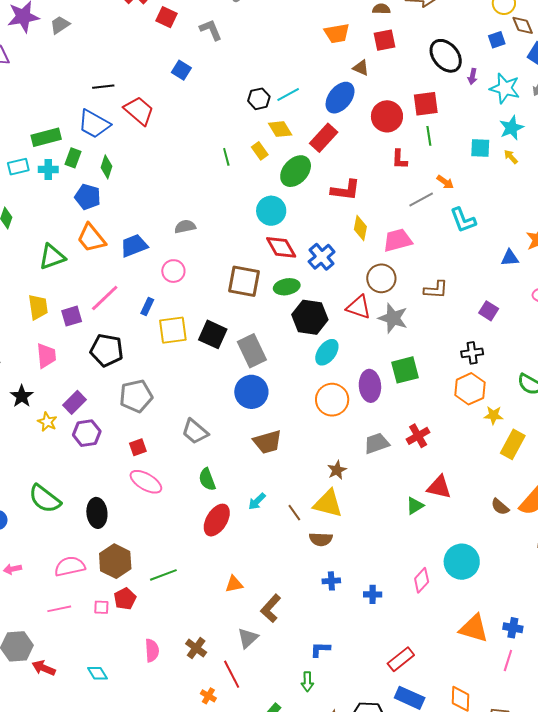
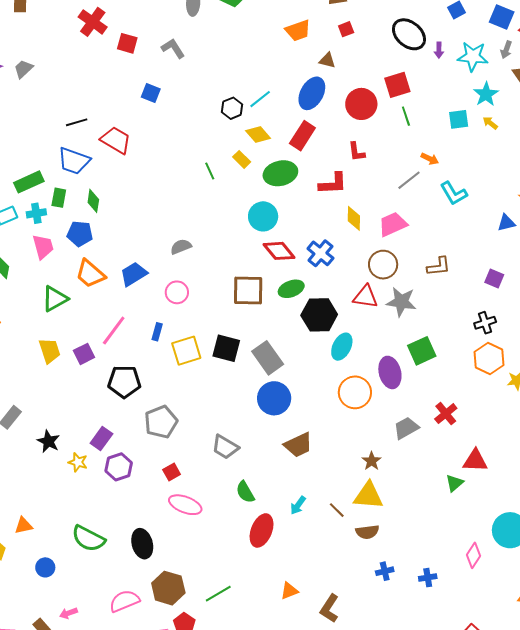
red square: (385, 40) -> (346, 29), size x0.7
red L-shape: (399, 159) -> (357, 152), moved
green ellipse: (296, 171) -> (280, 173), turned 44
pink trapezoid: (46, 356) -> (43, 247), moved

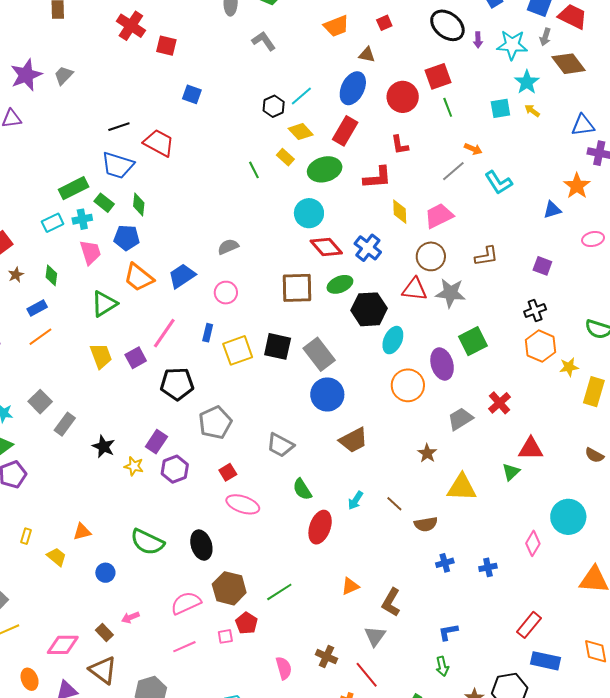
gray L-shape: (173, 48) -> (264, 41), moved
green rectangle: (59, 198) -> (104, 203), turned -60
yellow triangle: (368, 496) -> (462, 487), moved

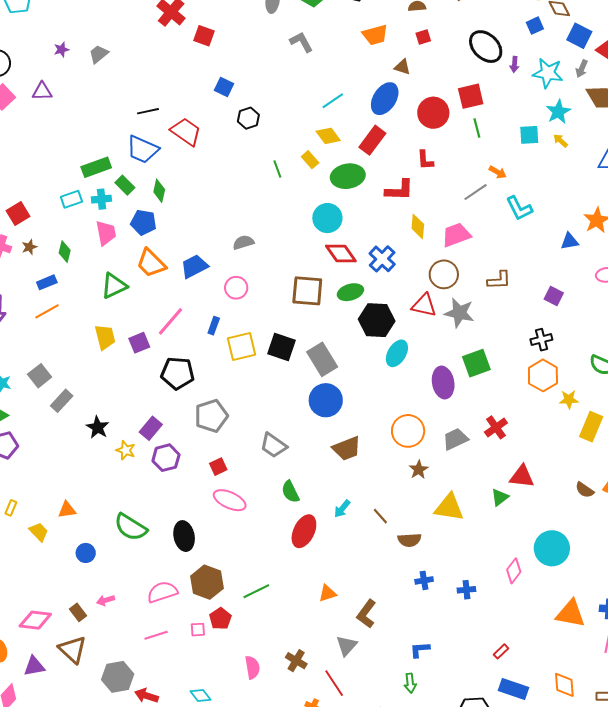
purple star: (26, 75) -> (61, 50), size x0.5
black hexagon: (274, 106) -> (248, 118), moved
orange circle: (408, 385) -> (408, 431), moved
red rectangle: (529, 625) -> (501, 651), size x0.6

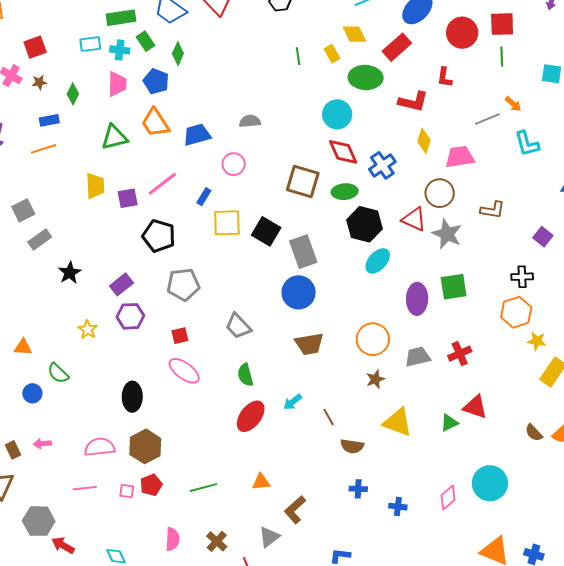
yellow star: (126, 450) -> (88, 329), moved
green semicircle: (131, 527) -> (58, 373), moved, size x0.7
green line: (256, 591) -> (203, 488), moved

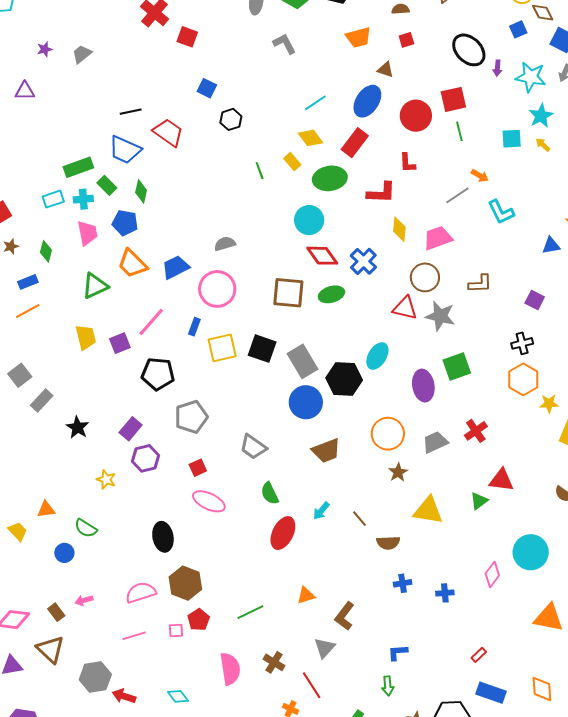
pink circle: (234, 164) -> (217, 289), size x1.6
black hexagon: (365, 224) -> (344, 379), moved
pink semicircle: (173, 539) -> (230, 669), size x1.4

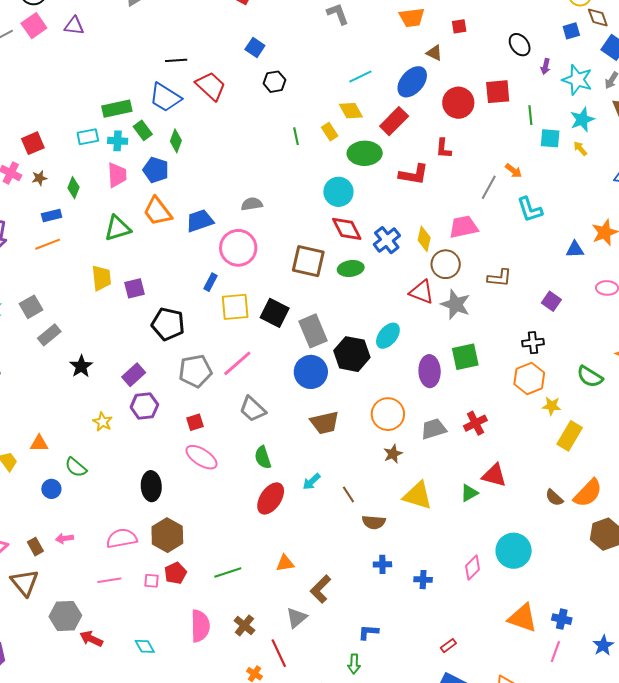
black ellipse: (469, 50) -> (520, 45), size x0.7
green line: (459, 131) -> (530, 115), moved
gray line: (457, 195) -> (489, 187), turned -35
yellow diamond: (399, 229) -> (424, 239), moved
pink line: (151, 322) -> (237, 363), moved

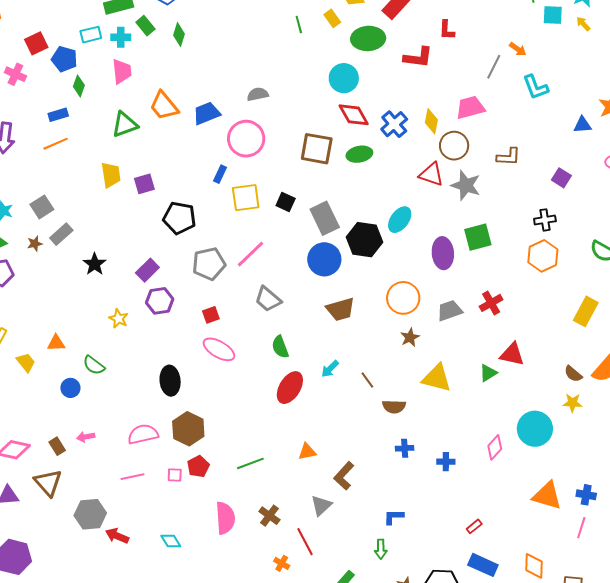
blue pentagon: (156, 170) -> (64, 59), moved
brown star: (39, 178) -> (35, 244), moved
black square: (275, 313) -> (286, 202), size x0.7
yellow star: (552, 406) -> (572, 403), moved

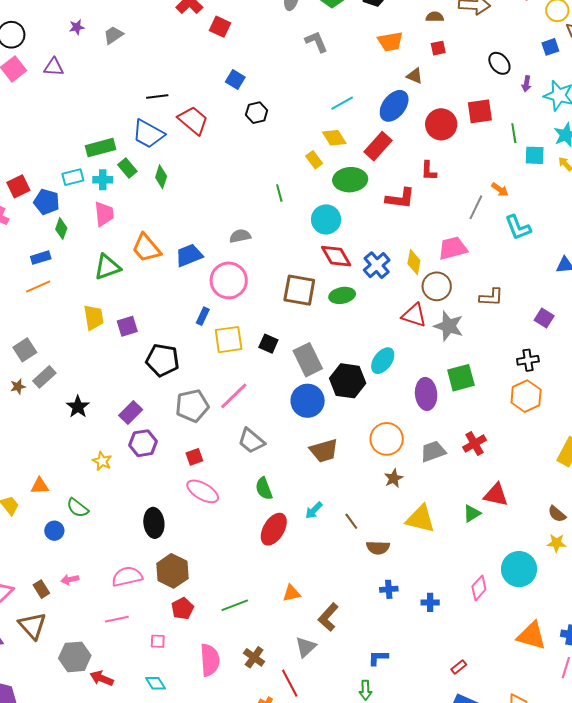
green line: (299, 24) -> (279, 193), moved
pink square: (175, 475) -> (158, 641), moved

